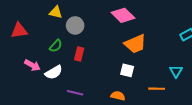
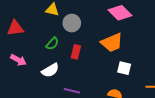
orange trapezoid: (135, 44) -> (112, 43), moved
pink arrow: (32, 65) -> (18, 60), moved

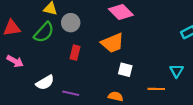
green semicircle: (52, 44) -> (44, 32), moved, size x1.5
white semicircle: (50, 70) -> (45, 83), moved

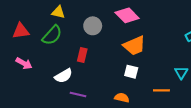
gray circle: (71, 23) -> (93, 26), moved
orange trapezoid: (112, 43) -> (134, 46), moved
white semicircle: (45, 83) -> (64, 76), moved

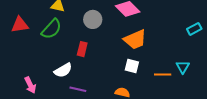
pink arrow: (24, 63) -> (30, 85), moved, turned 35
orange line: (161, 90) -> (163, 74), moved

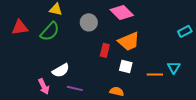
red rectangle: (82, 49) -> (105, 50), moved
pink arrow: (30, 85) -> (44, 86), moved

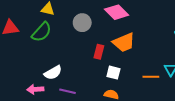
white square: (126, 66) -> (113, 73), moved
pink arrow: (44, 86) -> (35, 89), turned 112

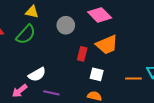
pink arrow: (35, 89) -> (20, 91), turned -35

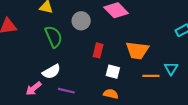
green semicircle: (26, 34) -> (54, 37), moved, turned -65
orange trapezoid: (107, 45) -> (137, 50), moved, turned 30

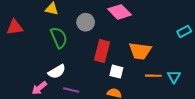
red rectangle: (98, 50) -> (102, 51), size x1.5
cyan triangle: (171, 68) -> (174, 77), moved

